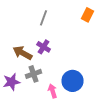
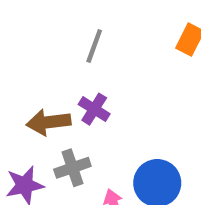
brown arrow: (23, 53) -> (49, 122), turned -36

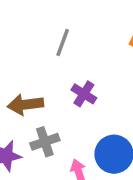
purple cross: (94, 109) -> (84, 94), moved

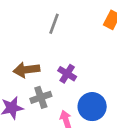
purple cross: (84, 94) -> (67, 74), moved

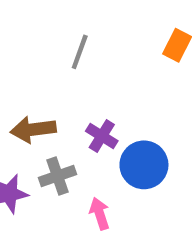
blue circle: (92, 107) -> (144, 165), moved

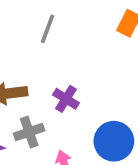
blue circle: (144, 165) -> (114, 141), moved

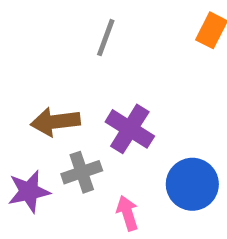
purple cross: (66, 99) -> (130, 129), size x1.4

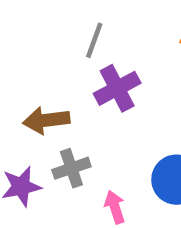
purple cross: (130, 129) -> (117, 88), moved, turned 30

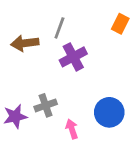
brown arrow: (46, 120) -> (25, 43), moved

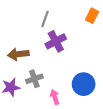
brown arrow: (25, 43) -> (18, 54), moved

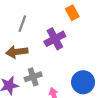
orange rectangle: (92, 16) -> (72, 13), moved, turned -56
gray line: (45, 19) -> (22, 24), moved

